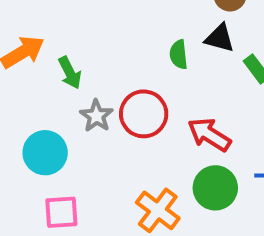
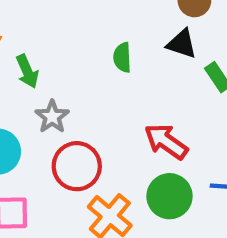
green semicircle: (179, 54) -> (122, 57), moved
red circle: (144, 114) -> (77, 166), moved

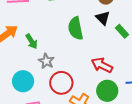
black triangle: (182, 44) -> (103, 18), turned 35
green semicircle: (122, 57) -> (76, 28), size x1.6

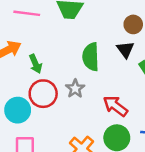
gray star: (46, 61) -> (75, 89), moved
red circle: (61, 83) -> (43, 94), moved

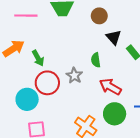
brown circle: (133, 24) -> (99, 16), moved
green semicircle: (91, 57) -> (96, 60), moved, size x0.6

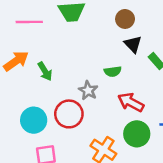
brown circle: (99, 16) -> (125, 19), moved
green semicircle: (96, 60) -> (113, 72), turned -88
red circle: (47, 83) -> (69, 114), moved

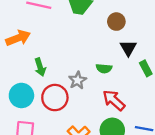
brown circle: (125, 19) -> (116, 22), moved
green arrow: (45, 71) -> (40, 67), moved

